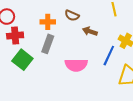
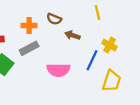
gray rectangle: (48, 44) -> (29, 48), turned 42

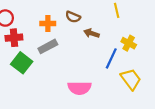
pink semicircle: (58, 70) -> (79, 88), moved
yellow trapezoid: (112, 81) -> (131, 79), turned -55

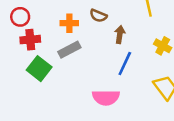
brown arrow: (92, 33) -> (120, 35), turned 80
blue line: (111, 58) -> (125, 64), moved

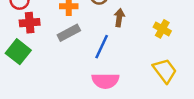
blue line: (125, 64) -> (102, 47), moved
green square: (39, 69) -> (18, 52), moved

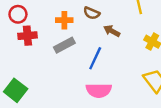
brown arrow: (119, 18) -> (112, 31), turned -70
green square: (18, 52) -> (16, 90), moved

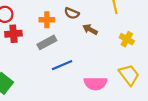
blue line: (95, 58) -> (62, 65), moved, turned 42
pink semicircle: (99, 90) -> (95, 83), moved

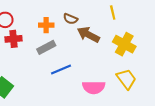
brown arrow: (90, 29) -> (88, 35), size x1.5
yellow cross: (127, 39) -> (124, 44), size x1.5

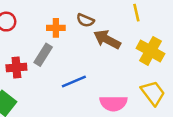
red cross: (13, 39) -> (16, 68), moved
gray rectangle: (46, 47) -> (43, 55), moved, turned -30

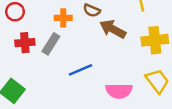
yellow cross: (150, 51) -> (155, 40), turned -35
red cross: (16, 68) -> (25, 43), moved

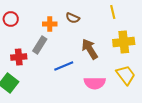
brown arrow: (113, 29) -> (90, 49), moved, turned 30
red cross: (25, 43) -> (19, 57), moved

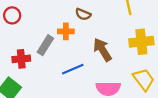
orange cross: (50, 24) -> (66, 31), moved

